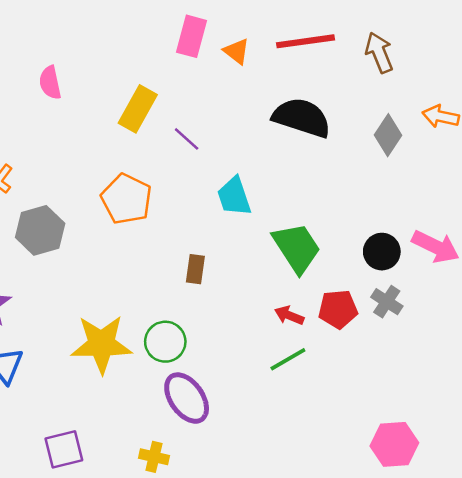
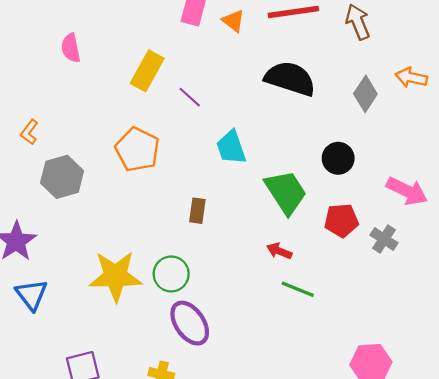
black circle: (382, 252) -> (338, 158), moved
gray cross: (387, 302) -> (384, 239), moved
red pentagon: (338, 309) -> (341, 220), moved
green line: (288, 359) -> (298, 289), moved, turned 52

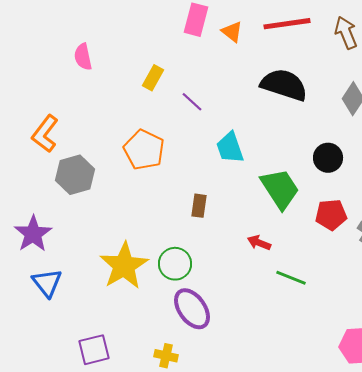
yellow rectangle: (147, 71) -> (153, 78), size x0.7
orange L-shape: (29, 132) -> (45, 134), size x1.6
red arrow: (279, 251) -> (259, 243), moved
yellow star: (116, 276) -> (124, 266), turned -30

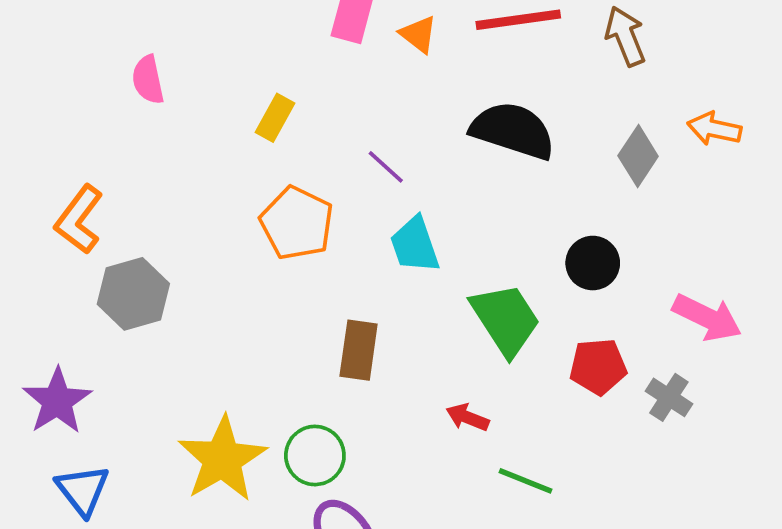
purple line: (192, 102) -> (386, 167), moved
orange pentagon: (144, 150) -> (297, 223), moved
brown rectangle: (199, 206) -> (359, 350), size x1.4

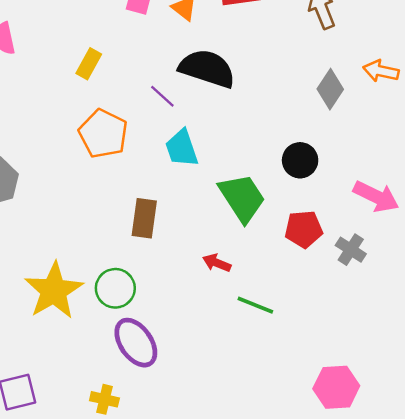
black semicircle: (513, 131) -> (207, 69), moved

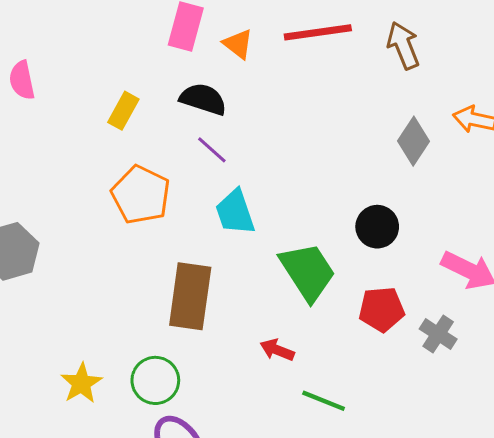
black semicircle: (207, 69) -> (203, 99), moved, size x0.7
brown rectangle: (144, 218) -> (190, 296), size x1.4
yellow star: (54, 291) -> (81, 383), size x0.6

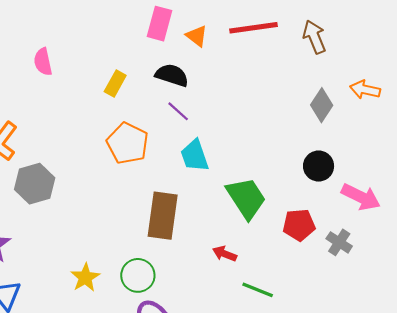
black circle: (377, 227) -> (319, 166), moved

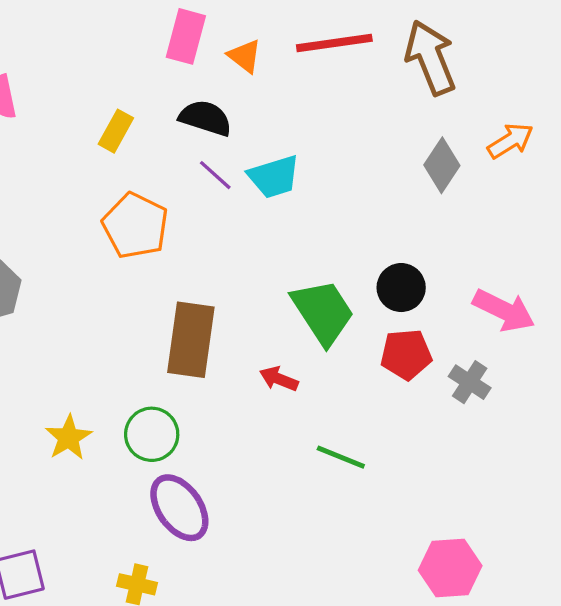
brown arrow: (314, 37) -> (430, 58), size x1.4
orange arrow: (365, 90) -> (510, 141), turned 136
cyan trapezoid: (195, 156) -> (274, 177), moved, turned -88
black circle: (319, 166) -> (401, 288), moved
red arrow: (225, 254) -> (279, 379), moved

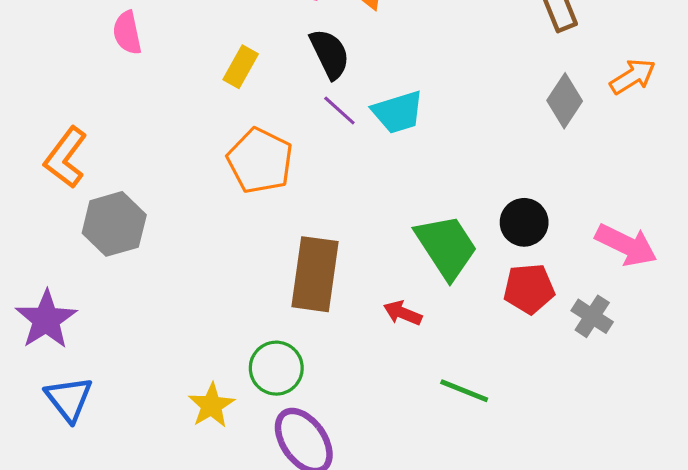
black semicircle: (205, 118) -> (330, 54), turned 46
yellow star: (69, 438) -> (211, 405), moved

